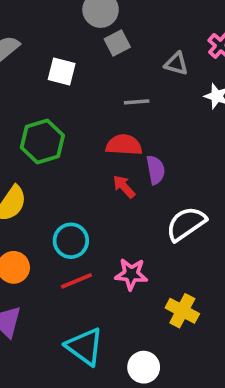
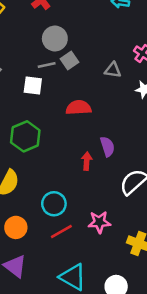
gray line: (137, 102) -> (47, 65), moved
red semicircle: (124, 145) -> (78, 108), moved
red arrow: (124, 187) -> (87, 161), turned 54

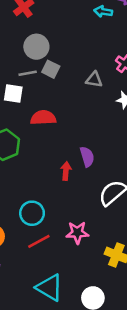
gray square: (70, 61) -> (51, 69), turned -30
red semicircle: (78, 108) -> (43, 118), moved

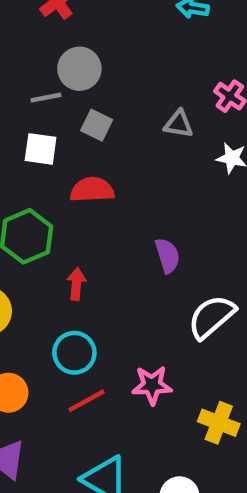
gray square: (51, 69) -> (97, 125), moved
gray line: (28, 73) -> (46, 98), moved
red arrow: (66, 171) -> (76, 284), moved

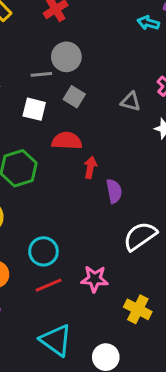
red arrow: (76, 284) -> (90, 167), moved

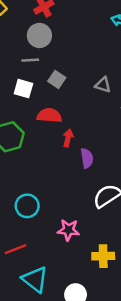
gray circle: (66, 57) -> (39, 35), moved
red line: (49, 285) -> (16, 249), moved
yellow cross: (138, 309) -> (103, 256), turned -30

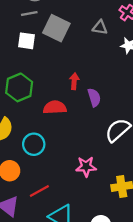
gray square: (57, 79) -> (56, 28), size x1.6
red semicircle: (49, 115) -> (55, 107), moved
cyan circle: (27, 206) -> (34, 144), moved

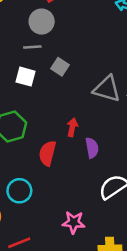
gray triangle: (100, 27) -> (107, 89), moved, size x1.6
gray square: (56, 28) -> (60, 67), size x0.6
red semicircle: (55, 107) -> (47, 153), turned -80

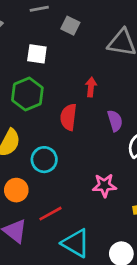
white square: (26, 77) -> (37, 54), moved
purple semicircle: (92, 148) -> (115, 121), moved

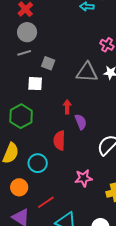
white square: (37, 54) -> (35, 84), moved
red semicircle: (68, 117) -> (59, 140), moved
purple semicircle: (115, 121) -> (81, 122), moved

